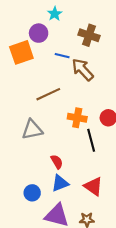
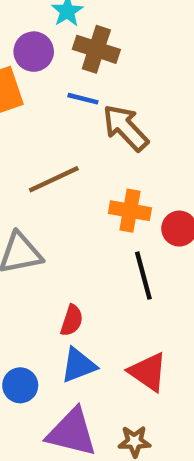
brown cross: (89, 35) -> (96, 49), moved
orange cross: (77, 118) -> (130, 211), moved
red semicircle: (57, 162) -> (72, 320), turned 48

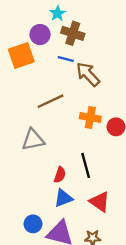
black line: (143, 276) -> (86, 165), moved
blue circle: (20, 385) -> (33, 224), moved

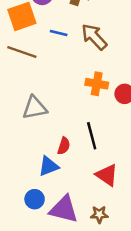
blue line: (66, 59) -> (59, 33), moved
brown line: (51, 101) -> (22, 52), moved, turned 44
blue triangle: (63, 198) -> (49, 166), moved

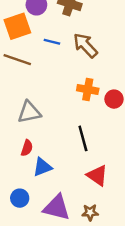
red semicircle: (64, 146) -> (27, 148), moved
blue circle: (35, 199) -> (20, 198), moved

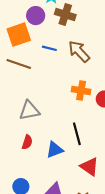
blue triangle: (42, 167) -> (55, 150), moved

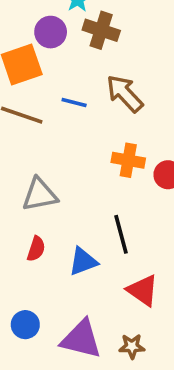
blue line: (49, 48) -> (74, 102), moved

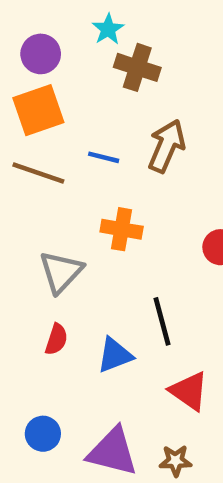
purple circle: (51, 32) -> (41, 54), moved
brown arrow: (125, 93) -> (166, 146), turned 66
orange cross: (128, 160) -> (122, 229), moved
gray triangle: (40, 195) -> (61, 272), turned -36

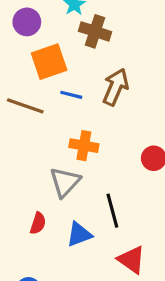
orange square: (38, 110) -> (49, 62), moved
gray triangle: (61, 272) -> (65, 182), moved

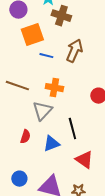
brown line: (25, 106) -> (17, 86), moved

